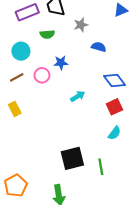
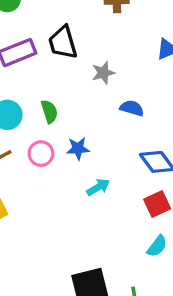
green semicircle: (47, 34) -> (49, 111), moved, turned -104
blue star: (61, 63) -> (78, 148), moved

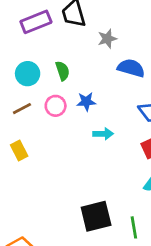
blue semicircle: (132, 108) -> (131, 68), size x1.4
cyan arrow: (98, 187) -> (103, 134), turned 30

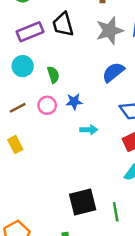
gray star: (107, 39) -> (110, 31), moved, size x1.6
blue semicircle: (131, 68) -> (113, 72), turned -55
cyan circle: (28, 74) -> (23, 66), moved

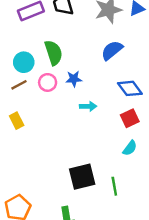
cyan circle: (23, 66) -> (24, 62), moved
green semicircle: (53, 75) -> (54, 53), size x1.5

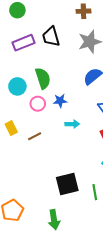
brown line: (19, 85) -> (35, 136), moved
yellow rectangle: (17, 121) -> (11, 128), moved

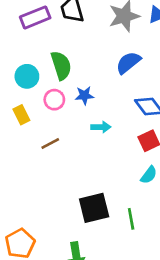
yellow rectangle: (11, 128) -> (21, 115), moved

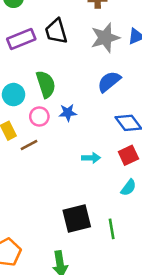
cyan arrow: (101, 127) -> (91, 158), moved
brown line: (50, 143) -> (29, 145), moved

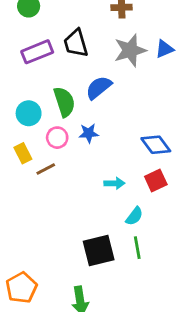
blue semicircle: (109, 82) -> (99, 88), moved
cyan semicircle: (128, 188) -> (134, 216), moved
green line: (112, 229) -> (137, 248), moved

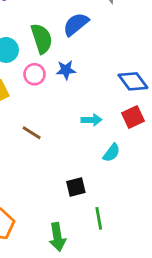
brown line: (46, 169) -> (32, 133), moved, turned 60
green line: (137, 248) -> (99, 218), moved
black square: (99, 251) -> (76, 187), size x0.6

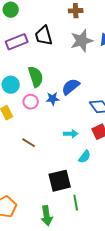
blue semicircle: (76, 24) -> (71, 87), moved
black square: (76, 187) -> (60, 181), size x1.6

